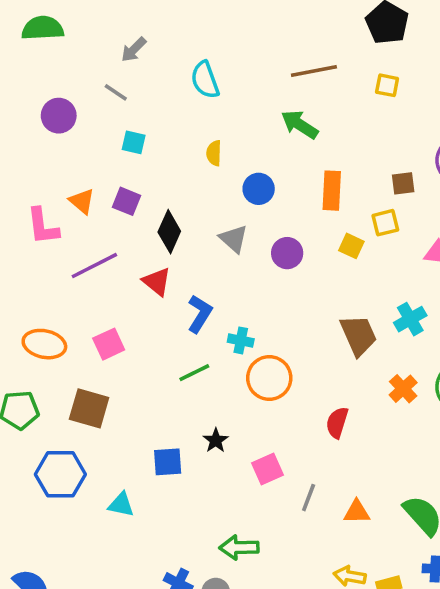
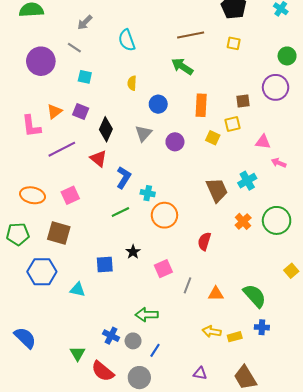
purple circle: (59, 116) -> (41, 61), size x1.4
orange triangle: (82, 201) -> (54, 111), turned 42
gray triangle: (234, 239) -> (144, 133), turned 30

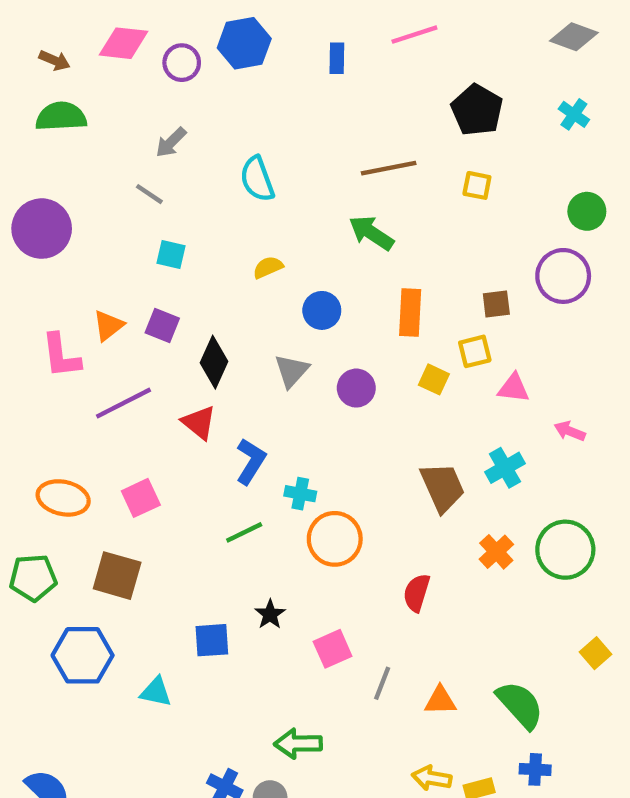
purple circle: (41, 61) -> (42, 229), moved
yellow semicircle: (132, 83) -> (268, 267), turned 64
pink triangle: (263, 142) -> (514, 388), moved

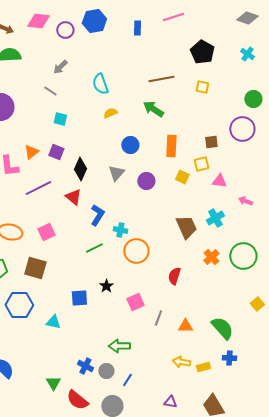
yellow semicircle: (268, 267) -> (110, 113), moved

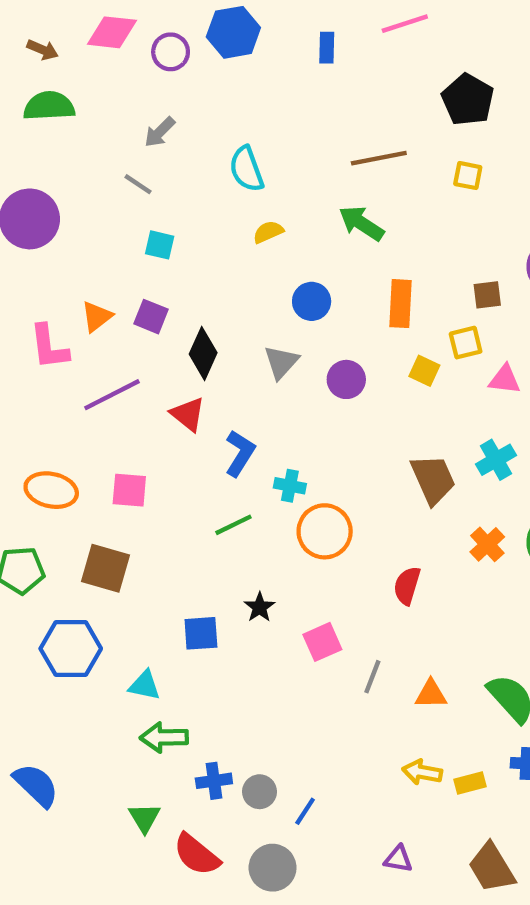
pink square: (46, 232) -> (129, 490), turned 30
green arrow: (119, 346) -> (164, 737), moved
blue cross: (85, 366) -> (214, 781), turned -35

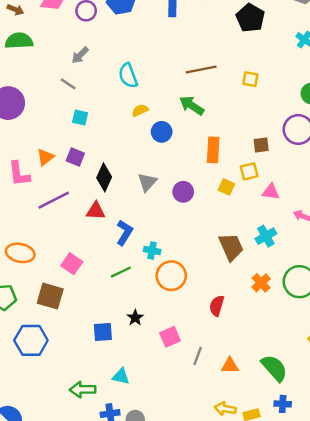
black pentagon: (468, 100) -> (250, 18), moved
blue circle: (312, 301) -> (162, 132), moved
red triangle: (188, 414) -> (96, 211), turned -36
pink square: (129, 490) -> (72, 264), moved, turned 30
cyan triangle: (145, 685) -> (121, 376), moved

